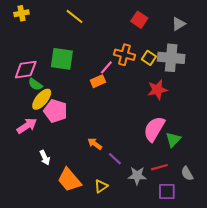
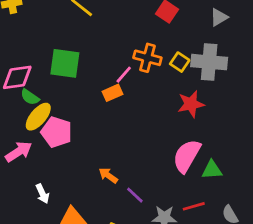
green triangle: (173, 140) -> (212, 170), turned 42

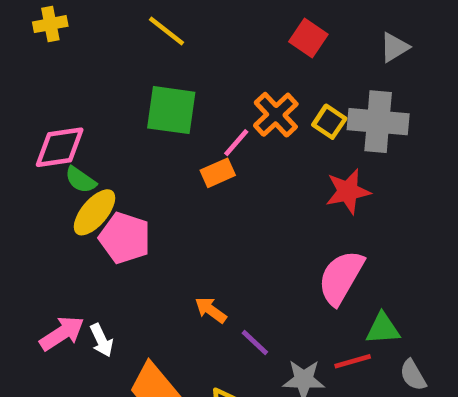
orange cross: (147, 58) -> (276, 115), turned 32
green square: (65, 63) -> (171, 110), moved
pink arrow: (19, 152) -> (62, 333), moved
green triangle: (212, 170) -> (383, 329), moved

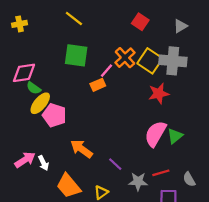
yellow cross: (50, 24) -> (20, 24), moved
yellow square: (329, 122) -> (150, 61), size x1.6
orange arrow: (211, 310) -> (81, 149), moved, size x1.5
green triangle: (383, 329) -> (175, 136), moved, turned -35

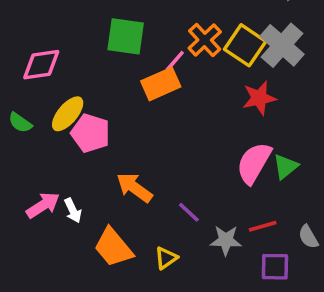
gray cross: (173, 61) -> (282, 45), turned 36
orange rectangle: (98, 85) -> (161, 84), size x1.5
green semicircle: (34, 88) -> (20, 123), moved

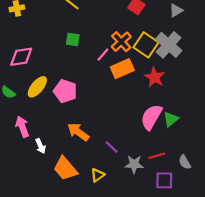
green square: (126, 36) -> (73, 40), size x0.6
orange rectangle: (161, 84) -> (122, 69), moved
red star: (259, 98) -> (155, 77), turned -30
pink pentagon: (90, 133) -> (65, 91), moved
pink arrow: (43, 205) -> (22, 127), moved, turned -78

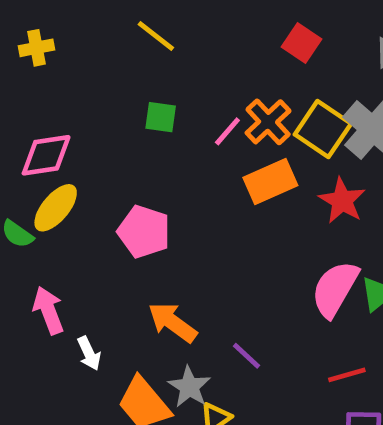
pink line: (103, 55) -> (227, 131), moved
yellow ellipse: (37, 87) -> (56, 208), moved
gray star: (134, 164) -> (189, 387), moved, turned 30

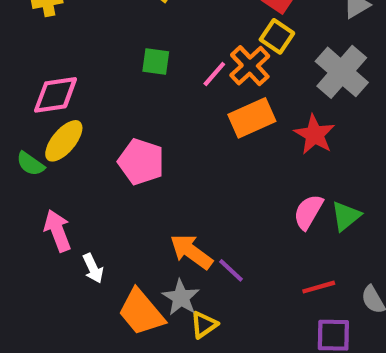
yellow square: (323, 129) -> (277, 36), moved, size x0.7
pink semicircle: (335, 289) -> (308, 212), size x0.7
orange arrow: (173, 322) -> (191, 252), moved

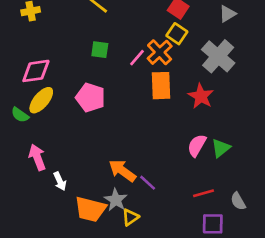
orange rectangle: (252, 118) -> (161, 86), turned -68
pink pentagon: (141, 162) -> (90, 98), moved
orange trapezoid: (141, 312) -> (90, 209), turned -36

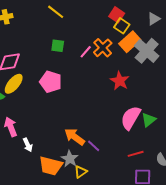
yellow square: (177, 34) -> (122, 26), moved
orange rectangle: (161, 86) -> (130, 42), moved, turned 50
red star: (201, 96) -> (120, 81), moved
pink semicircle: (197, 145) -> (131, 118), size x1.4

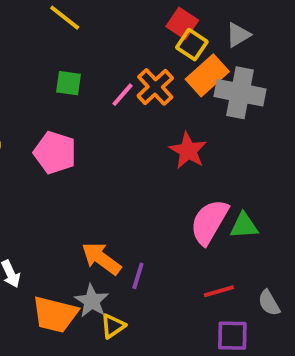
gray triangle: (154, 19) -> (238, 35), moved
gray cross: (147, 51) -> (240, 93), turned -30
green triangle: (149, 120) -> (244, 226), turned 35
purple line: (94, 146) -> (138, 276), turned 64

